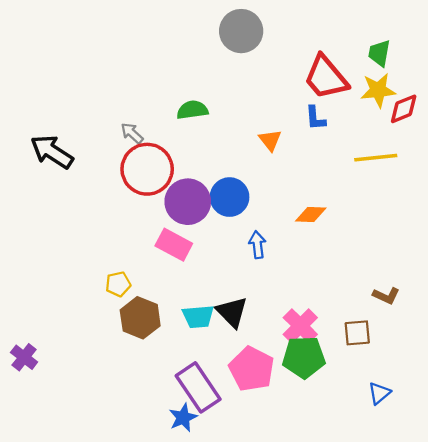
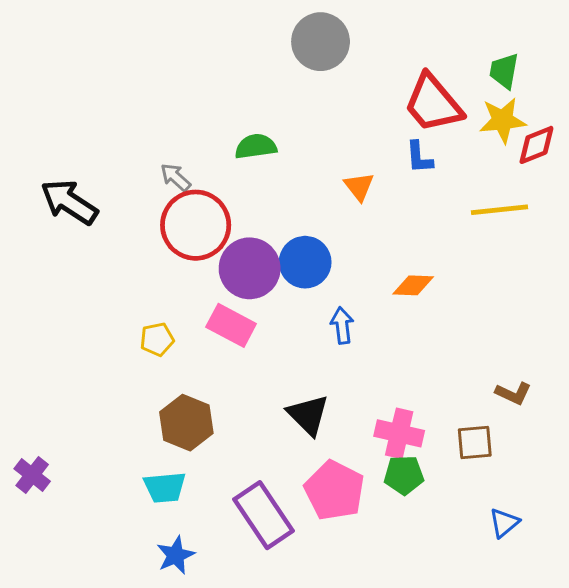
yellow pentagon: (118, 284) -> (157, 339), moved
cyan trapezoid: (198, 317) -> (165, 487), moved
pink cross: (300, 326) -> (399, 433), turned -32
green pentagon: (304, 357) -> (404, 475), size x0.7
blue star: (183, 418) -> (176, 555), moved

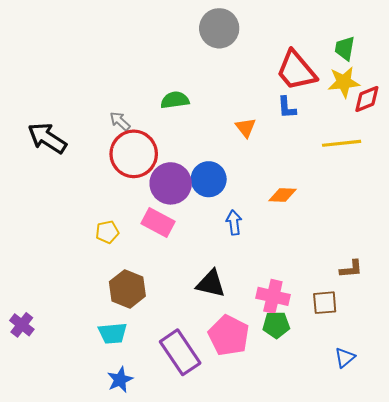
brown L-shape: (513, 393) -> (351, 269), turned -30
black triangle: (308, 415) -> (211, 284), turned -32

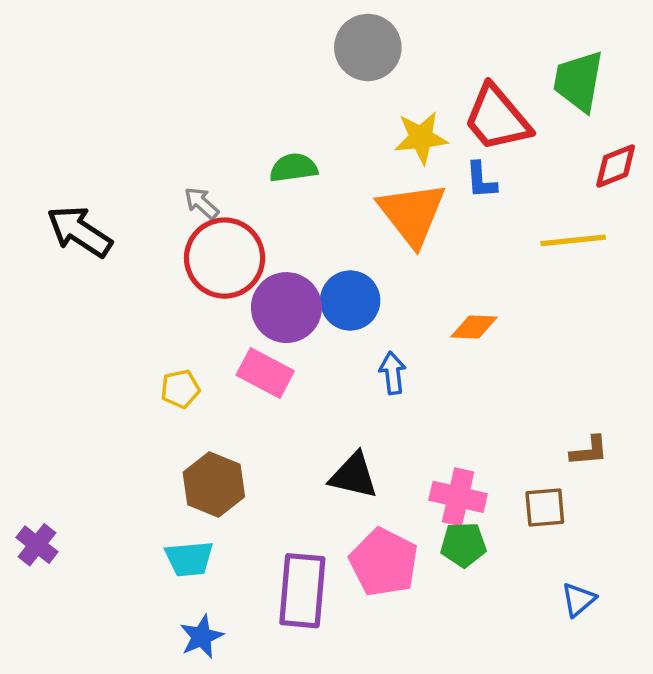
green trapezoid: (345, 48) -> (578, 81), size x1.5
yellow star: (344, 82) -> (421, 138), moved
orange triangle: (246, 128) -> (412, 214), size x2.0
purple rectangle: (180, 352) -> (302, 591), turned 39

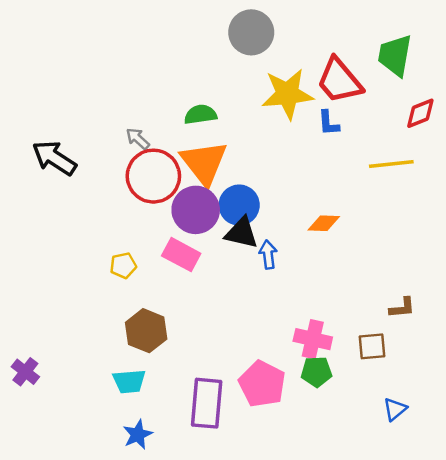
yellow star: (421, 138) -> (287, 94), size x1.4
orange triangle: (412, 214) -> (204, 163), moved
black triangle: (354, 476) -> (242, 233), moved

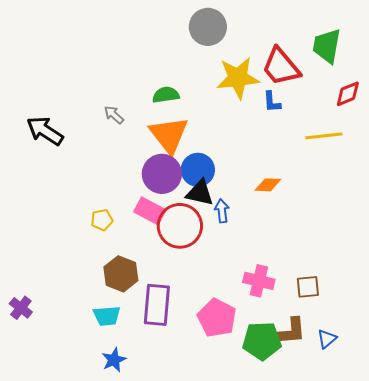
red circle: (153, 176) -> (180, 226), moved
brown L-shape: (402, 308) -> (289, 332), moved, size x1.6
green pentagon: (316, 372) -> (262, 341), moved, size x1.5
purple rectangle: (207, 403) -> (157, 305), moved

